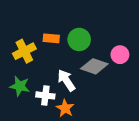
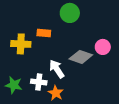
green circle: (79, 39) -> (70, 13), moved
yellow cross: (24, 51) -> (21, 44), turned 30
green star: (20, 86) -> (14, 85), moved

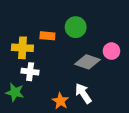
green circle: (70, 13) -> (76, 27), moved
white arrow: (57, 69) -> (83, 93), moved
white cross: (39, 82) -> (30, 72), moved

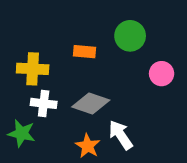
green circle: (76, 27) -> (130, 36), moved
orange rectangle: (47, 36) -> (84, 52), moved
gray diamond: (88, 62) -> (91, 103), moved

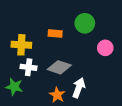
white arrow: (121, 135) -> (79, 88), turned 54

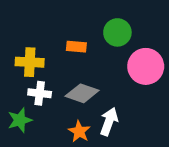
pink circle: (105, 48) -> (146, 66), size x1.6
green star: (14, 87) -> (20, 120), turned -30

